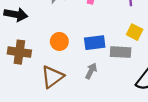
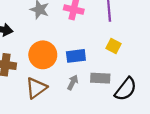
orange circle: (59, 41) -> (43, 55), size x1.6
gray rectangle: (121, 52) -> (100, 78), moved

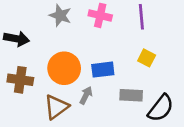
gray arrow: (73, 82) -> (86, 95), moved

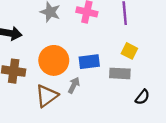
gray rectangle: (131, 95) -> (120, 73), moved
black semicircle: (161, 108) -> (142, 97), size x0.6

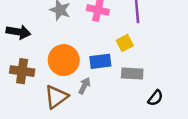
yellow square: (129, 51) -> (125, 43), moved, turned 35

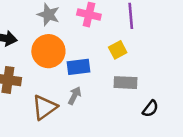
orange circle: (64, 60) -> (48, 51), moved
blue rectangle: (100, 61) -> (78, 67), moved

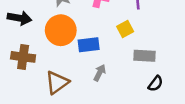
gray rectangle: (126, 83) -> (145, 56), moved
gray arrow: (75, 96) -> (100, 73), moved

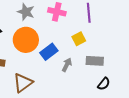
blue rectangle: (89, 45) -> (49, 52), turned -30
gray arrow: (100, 73) -> (67, 65), moved

